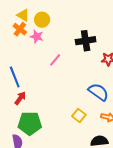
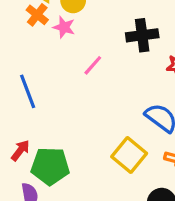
red arrow: (20, 98) -> (20, 150), moved
yellow square: (79, 116) -> (129, 155), size x1.5

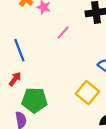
red arrow: (20, 150) -> (15, 79), moved

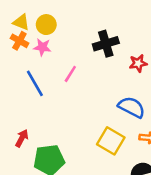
blue line: (19, 50) -> (35, 83), moved

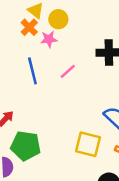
pink star: (42, 47) -> (49, 39), turned -30
yellow square: (111, 141) -> (88, 144), turned -32

